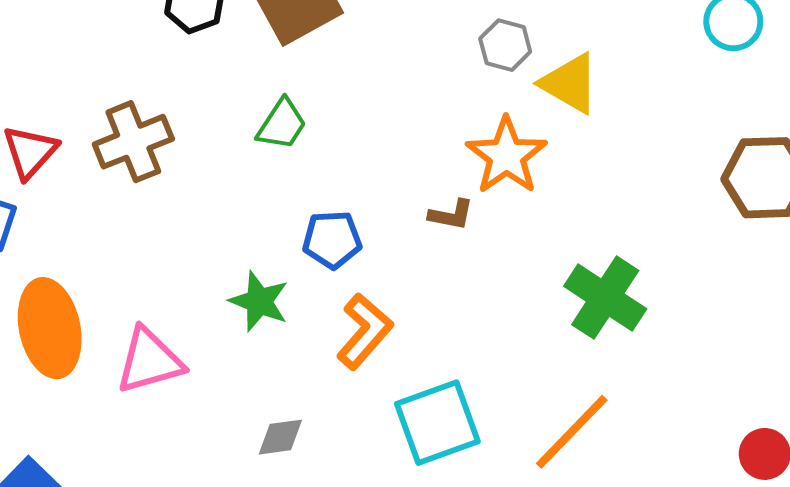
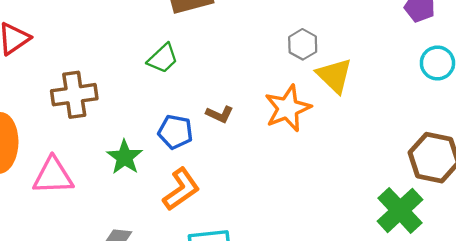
brown cross: (133, 142) -> (74, 95), moved
brown L-shape: (451, 215) -> (220, 114), moved
green cross: (605, 298) -> (400, 210), moved

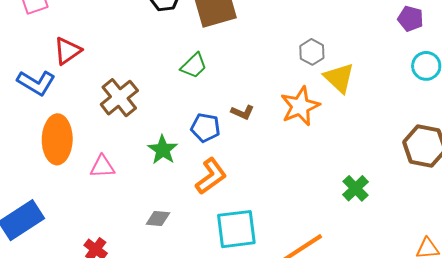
brown cross: (74, 95) -> (119, 98), turned -30
pink triangle: (53, 176) -> (102, 167), size x0.7
green cross: (400, 210) -> (356, 188), moved, size x0.7

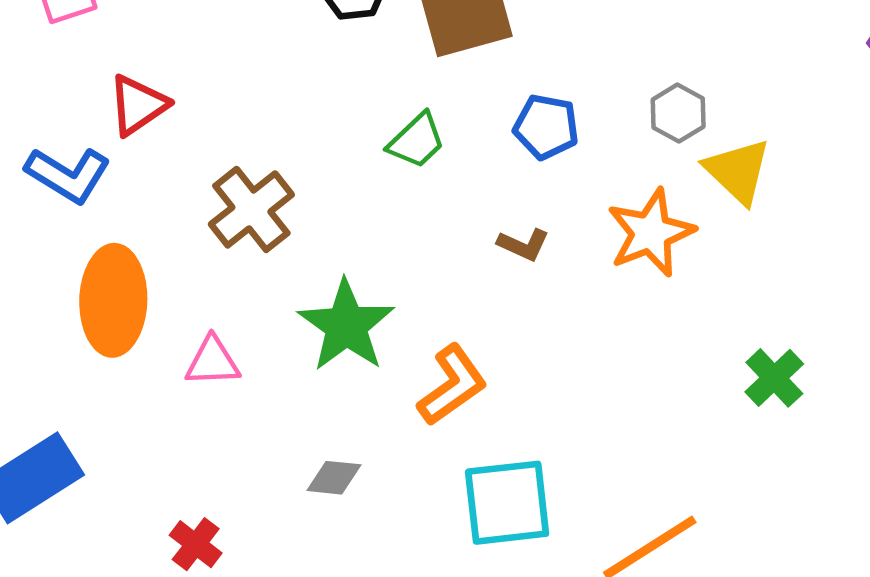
blue pentagon: (205, 128) -> (546, 127), moved
green star: (163, 150) -> (346, 326), size x1.4
green cross: (356, 188) -> (774, 378), moved

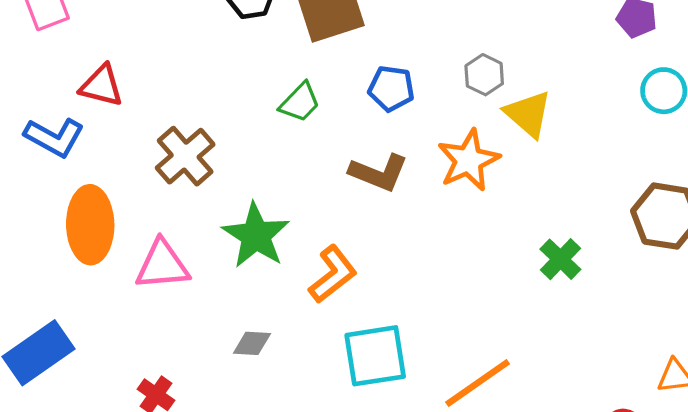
red triangle: (138, 105) -> (102, 86), turned 51
brown L-shape: (523, 245) -> (379, 173), size x1.6
pink triangle: (213, 362) -> (162, 265), size x1.4

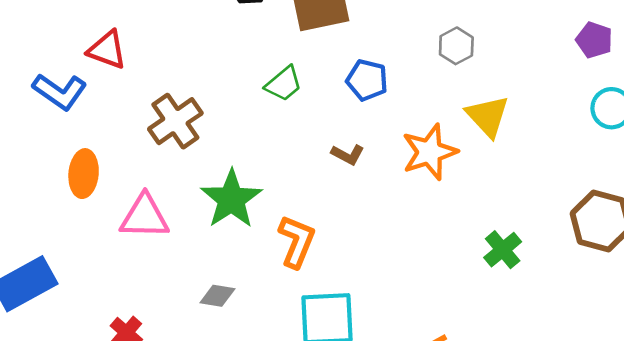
gray hexagon: (484, 75) -> (456, 46), moved
brown L-shape: (379, 173) -> (348, 154), size x0.6
orange ellipse: (90, 225) -> (84, 174), size x0.7
orange L-shape: (333, 274) -> (297, 241), turned -36

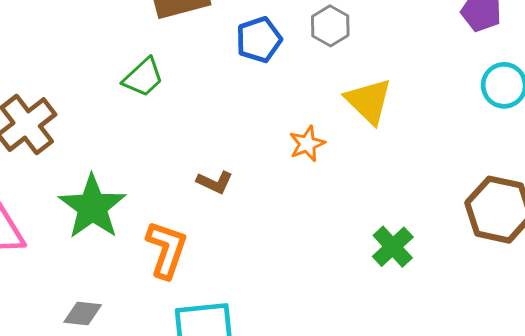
blue pentagon: (367, 80) -> (259, 40), moved, turned -30
orange star: (430, 152) -> (307, 144), size x0.6
brown L-shape: (348, 154) -> (215, 182), moved

